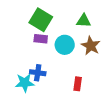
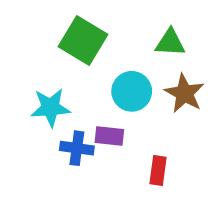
purple rectangle: (41, 39) -> (109, 136), moved
cyan star: (25, 83) -> (50, 108), moved

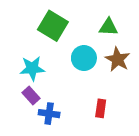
purple rectangle: (109, 136) -> (31, 95), moved, turned 42
blue cross: (77, 148) -> (49, 114), moved

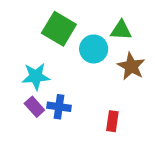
cyan circle: (84, 58) -> (94, 49), moved
blue cross: (49, 114) -> (59, 107), moved

